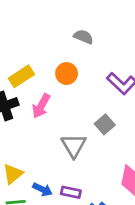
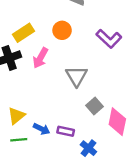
gray square: (105, 124) -> (94, 106), moved
gray triangle: (74, 146) -> (76, 76), moved

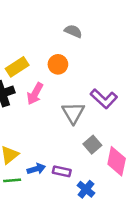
purple L-shape: (109, 39) -> (104, 99), moved
blue arrow: (42, 129) -> (36, 169), turned -42

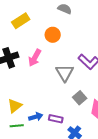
yellow rectangle: (17, 67) -> (21, 21), moved

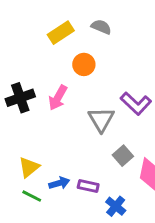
yellow rectangle: (21, 21) -> (61, 33), moved
green line: (17, 126) -> (32, 196), turned 32

